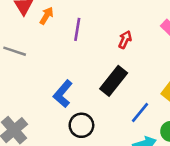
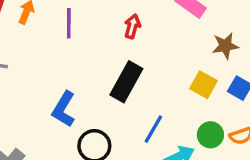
blue line: (140, 112) -> (153, 129), moved

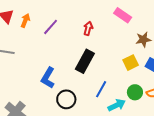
purple line: (69, 23) -> (51, 27), turned 42
yellow square: (203, 85) -> (131, 63), turned 35

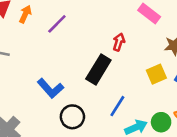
red arrow: (88, 28) -> (119, 42), moved
blue L-shape: (48, 78) -> (50, 88), turned -75
green circle: (135, 92) -> (161, 122), moved

